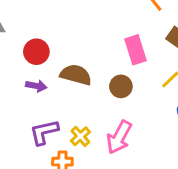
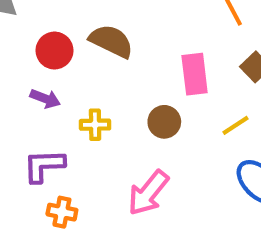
brown semicircle: (76, 75) -> (111, 41), moved
yellow cross: (80, 136) -> (95, 125), moved, turned 30

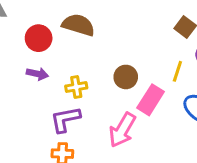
pink rectangle: (195, 74) -> (151, 100), moved, turned 48
yellow line: (236, 125) -> (177, 71), turned -30
purple L-shape: (44, 166) -> (65, 119), moved

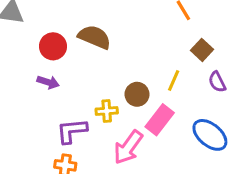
yellow line: (177, 71) -> (174, 80), moved
yellow cross: (76, 87) -> (107, 111), moved

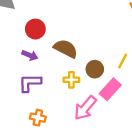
brown semicircle: (94, 37) -> (66, 49), moved
purple L-shape: (72, 131) -> (30, 83), moved

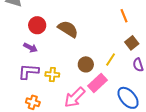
brown semicircle: (66, 49) -> (68, 29), moved
yellow cross: (71, 80) -> (52, 74), moved

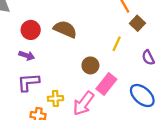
brown square: (132, 43) -> (137, 23), moved
yellow line: (111, 59) -> (117, 44), moved
yellow cross: (52, 74) -> (55, 98), moved

